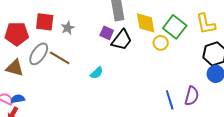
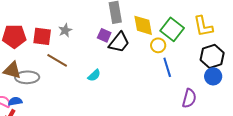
red square: (45, 22) -> (42, 36), moved
gray ellipse: (39, 54) -> (27, 77), moved, turned 55
blue line: (170, 100) -> (167, 67), moved

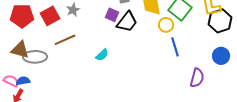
red square: (42, 36) -> (50, 16), turned -36
black hexagon: (212, 56) -> (220, 21), moved
brown line: (57, 60) -> (65, 40), turned -55

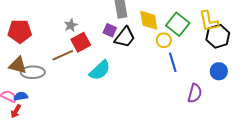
red square: (50, 16) -> (81, 42), moved
cyan semicircle: (102, 55) -> (100, 70), size x1.6

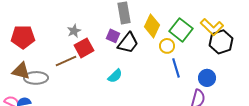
yellow diamond: (149, 20) -> (152, 26), turned 35
yellow L-shape: (209, 21) -> (212, 27), turned -35
cyan semicircle: (100, 70) -> (115, 76), moved, size x0.7
blue circle: (219, 71) -> (207, 78), moved

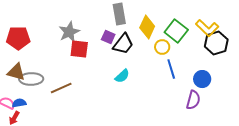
gray star: (74, 31) -> (69, 32), size x1.5
red square: (84, 48) -> (79, 49), turned 36
brown line: (66, 61) -> (61, 88), moved
cyan semicircle: (115, 76) -> (122, 76), moved

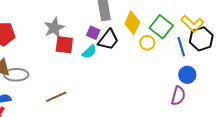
blue line: (171, 69) -> (181, 47), moved
cyan semicircle: (122, 76) -> (89, 52), moved
brown line: (61, 88) -> (56, 97), moved

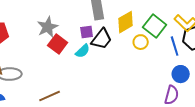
yellow diamond: (132, 23) -> (126, 22), turned 35
purple square: (93, 33) -> (87, 32), turned -32
red square: (64, 45) -> (58, 44), turned 30

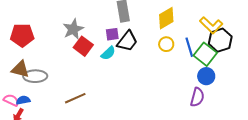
yellow diamond: (126, 22) -> (166, 18), moved
green square: (155, 26) -> (205, 54), moved
blue line: (175, 46) -> (189, 47), moved

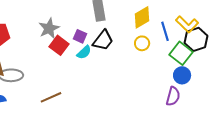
purple square: (112, 34) -> (80, 36), moved, turned 32
blue line: (189, 47) -> (165, 31), moved

